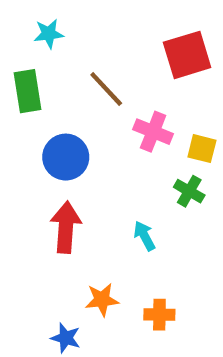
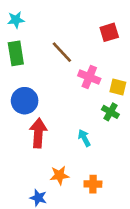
cyan star: (49, 34) -> (16, 20), moved
red square: (187, 55) -> (109, 32), size x0.7
blue circle: (66, 157) -> (25, 101), moved

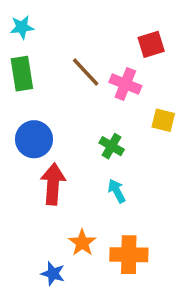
pink cross: (89, 77) -> (125, 84), moved
green cross: (110, 112) -> (112, 146), moved
orange star: (59, 175) -> (82, 243), turned -30
orange cross: (93, 184) -> (129, 255), size x1.5

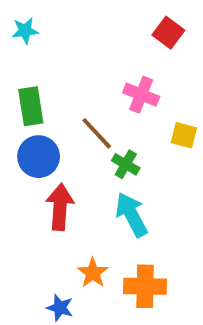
red square: (151, 44) -> (168, 33), moved, turned -36
brown line: (86, 72) -> (97, 133), moved
green rectangle: (22, 74) -> (31, 106), moved
cyan arrow: (117, 191) -> (132, 215), size x1.6

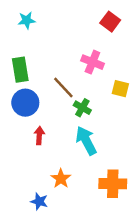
cyan star: (25, 31) -> (27, 20), moved
red arrow: (60, 207) -> (39, 136), size x0.6
orange cross: (145, 286) -> (113, 184), moved

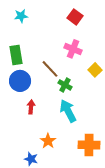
red square: (110, 22) -> (75, 17), moved
yellow square: (120, 89) -> (95, 70), turned 32

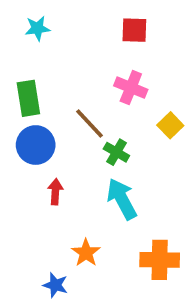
red square: (75, 17) -> (134, 30), turned -35

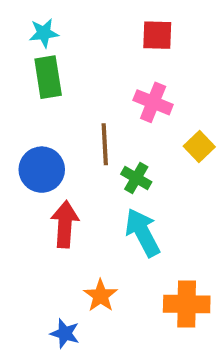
green rectangle: (28, 98) -> (48, 77), moved
brown line: (90, 123) -> (105, 144), turned 40
red arrow: (55, 192) -> (65, 224), size x1.5

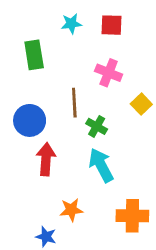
cyan star: (44, 33) -> (71, 24), moved
orange star: (101, 296) -> (71, 210), turned 30

